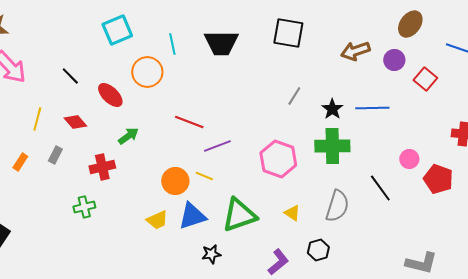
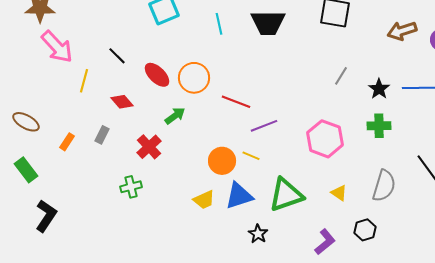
orange circle: (147, 72) -> (194, 78), moved
yellow line: (37, 119) -> (84, 81), moved
green cross: (332, 146) -> (379, 126), size x0.7
red cross: (102, 167) -> (149, 147), turned -30
black star: (211, 254) -> (258, 234), turned -30

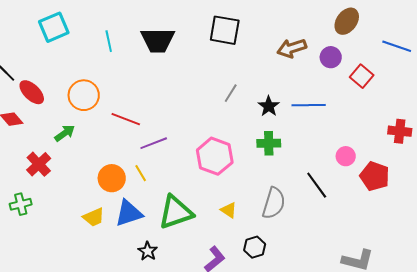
red ellipse: (157, 75) -> (32, 92), moved
yellow line: (251, 156) -> (141, 173), turned 36

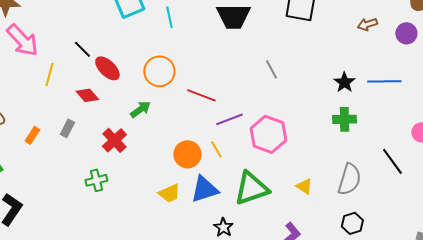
cyan line: (109, 41) -> (169, 17), moved
brown arrow: (292, 48) -> (367, 24), size x0.7
gray line: (231, 93) -> (271, 69), moved, turned -60
pink hexagon: (215, 156) -> (268, 134), moved
black hexagon: (255, 247) -> (352, 223), moved

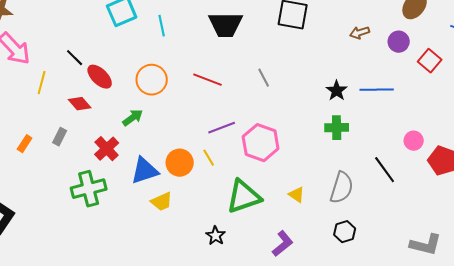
red line: (201, 95) -> (208, 80), moved
green cross: (96, 180) -> (89, 189), size x1.6
blue triangle: (204, 189) -> (145, 171), moved

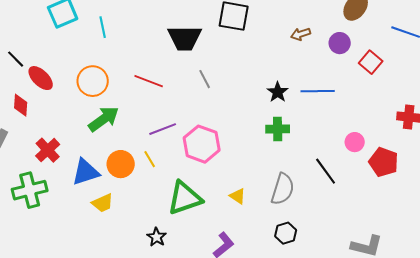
black trapezoid: (226, 25) -> (185, 38), moved
red diamond: (80, 104) -> (21, 105), turned 45
green arrow: (133, 118) -> (104, 119), moved, size x1.5

